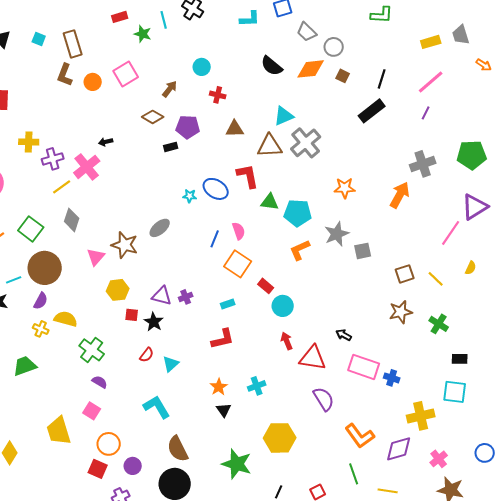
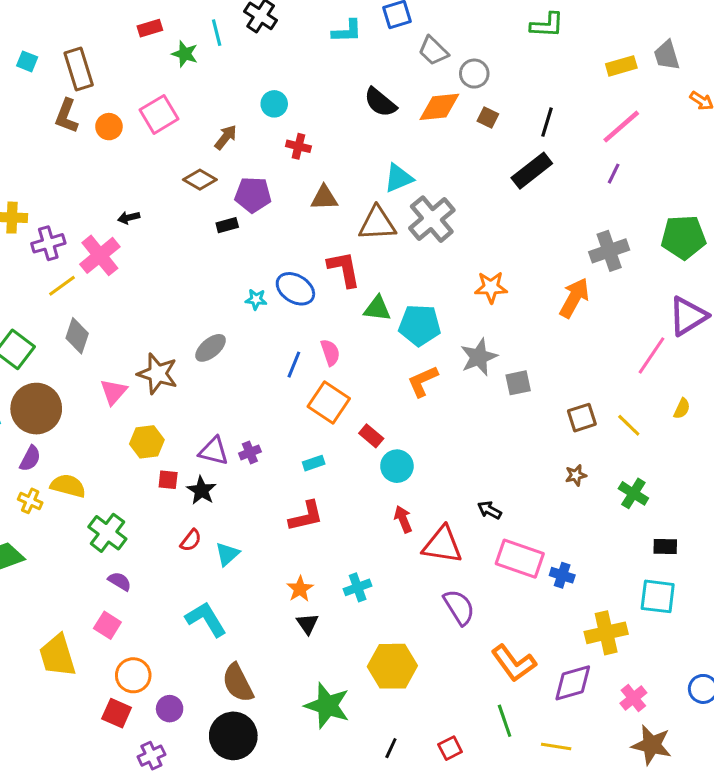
brown star: (401, 312) -> (576, 475), size x0.6

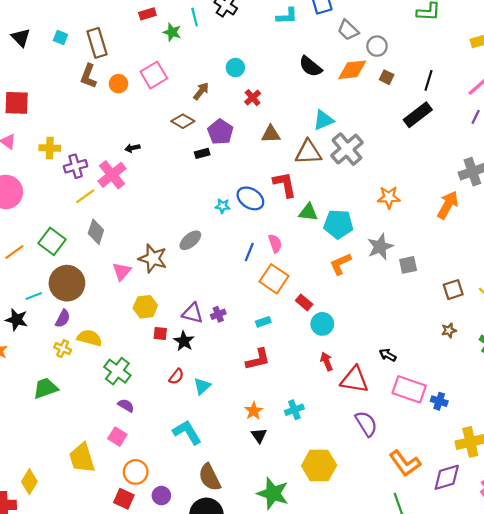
red cross: (298, 146) -> (253, 98), turned 35
purple pentagon: (253, 195) -> (220, 132), turned 30

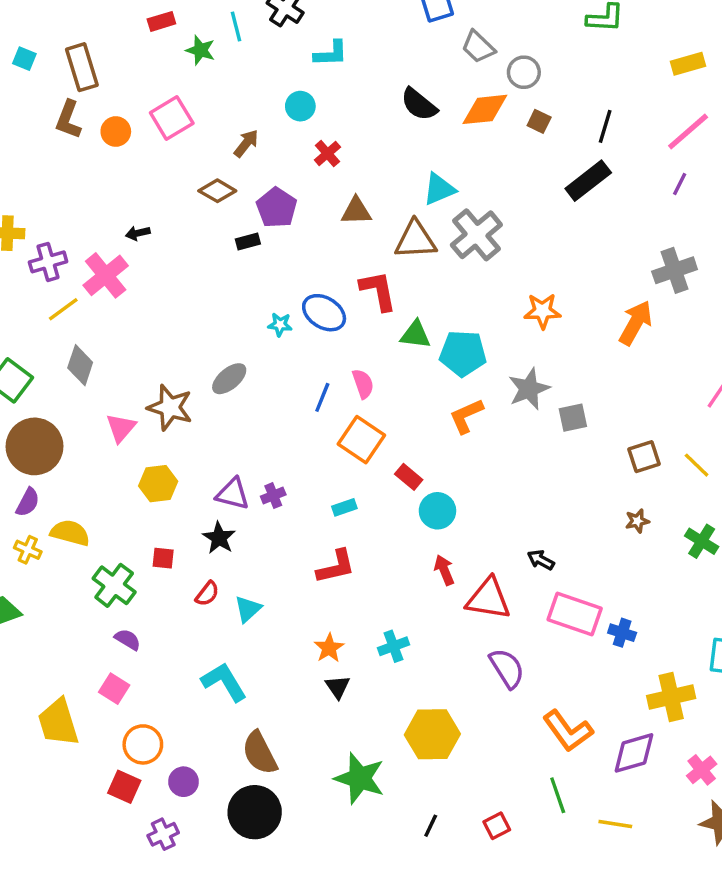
cyan L-shape: (287, 16) -> (331, 54), moved
red square: (160, 334) -> (163, 558), moved

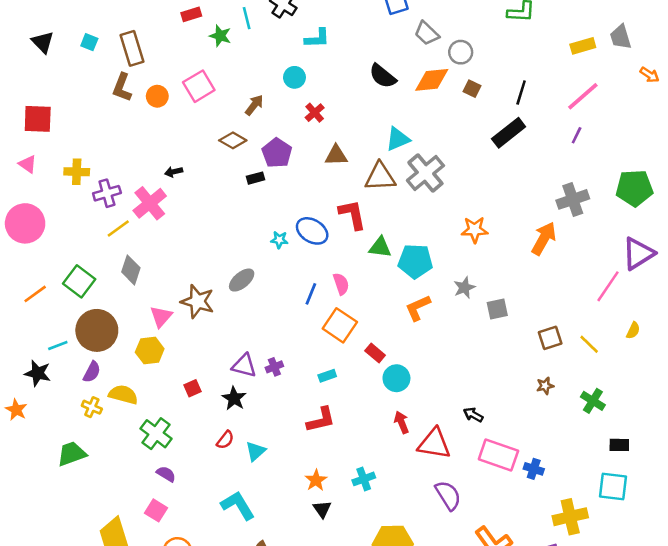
gray star: (529, 389) -> (464, 288), size x0.7
yellow hexagon: (158, 484) -> (150, 351), moved
red square: (163, 558) -> (193, 388), moved, turned -30

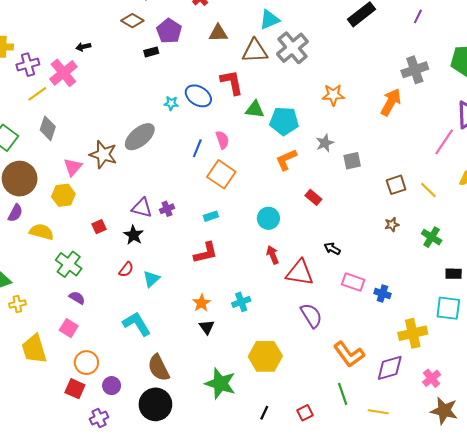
gray ellipse: (242, 280) -> (140, 137), size x1.4
red rectangle: (375, 353) -> (313, 197), moved
yellow cross: (92, 407) -> (17, 304), moved, turned -35
pink rectangle: (498, 455) -> (353, 282), size x0.7

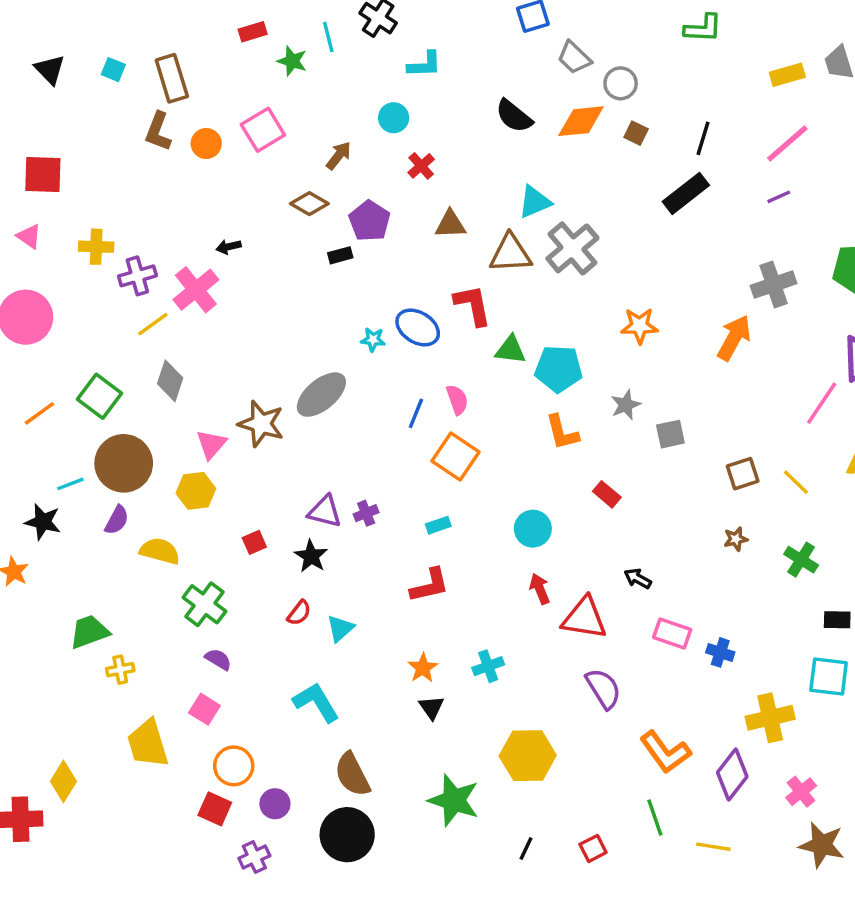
purple line: (418, 16) -> (779, 197), turned 40
orange L-shape: (286, 160) -> (562, 432), turned -80
purple diamond: (390, 368) -> (732, 775), turned -36

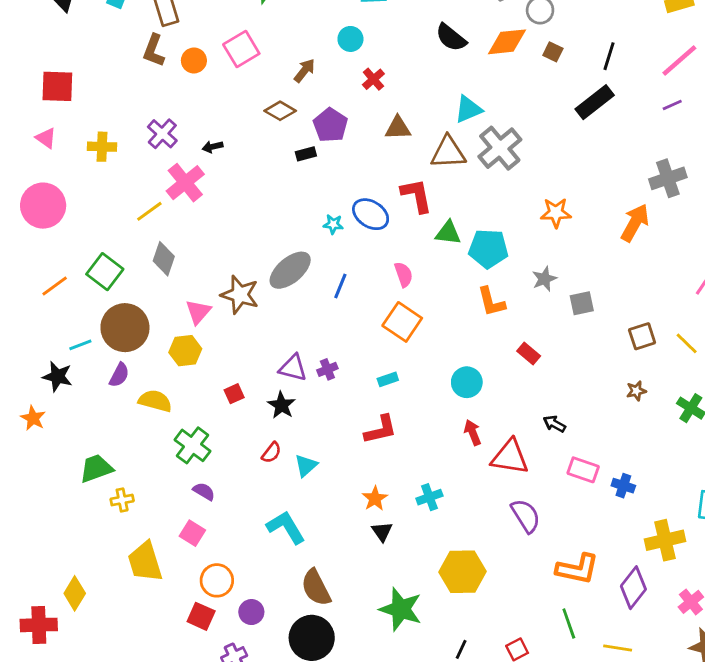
purple cross: (137, 276) -> (162, 134), moved, turned -32
blue line: (416, 413) -> (340, 286), moved
orange L-shape: (665, 752) -> (577, 569), turned -42

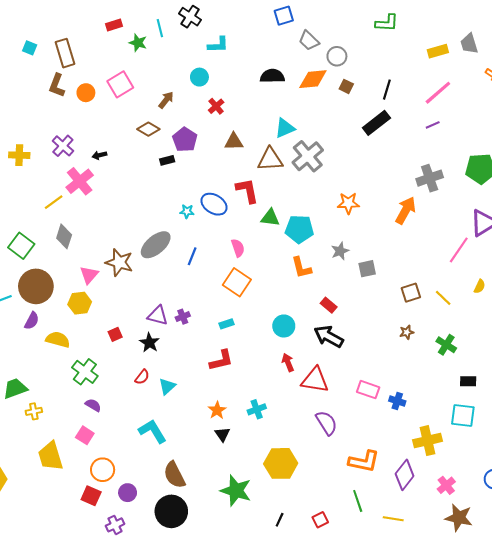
black semicircle: (451, 38) -> (272, 76), turned 140
black arrow: (554, 424) -> (329, 336), moved, size x1.8

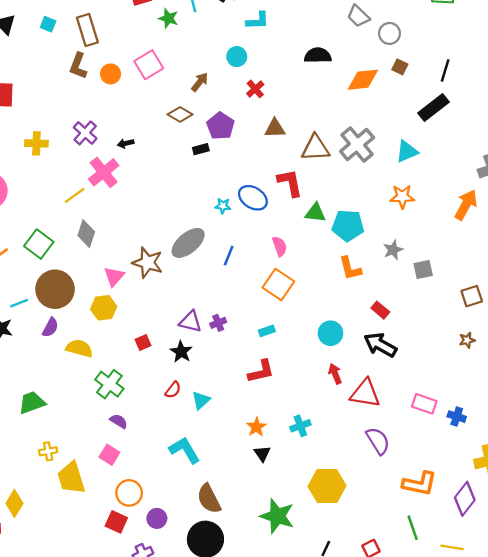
orange diamond: (313, 79) -> (363, 80), moved
cyan triangle: (285, 128) -> (407, 151), moved
yellow cross: (34, 411) -> (48, 451), moved

